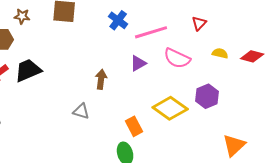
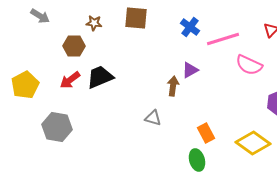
purple triangle: (138, 63) -> (190, 70), moved
yellow diamond: (170, 108) -> (253, 143), moved

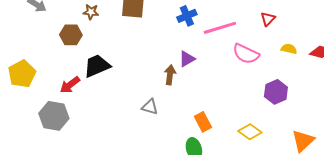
blue cross: (190, 27) -> (187, 16), turned 30
red arrow: (70, 80) -> (70, 85), moved
yellow diamond: (253, 143) -> (250, 132), size x0.7

